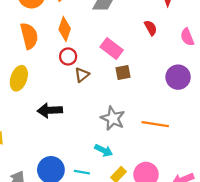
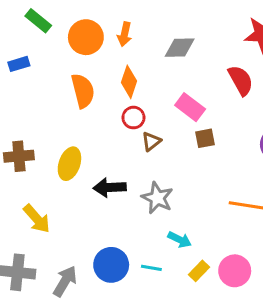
red semicircle: (151, 28) -> (241, 80), size x1.5
yellow ellipse: (19, 78) -> (69, 164), moved
gray star: (113, 118) -> (157, 198), moved

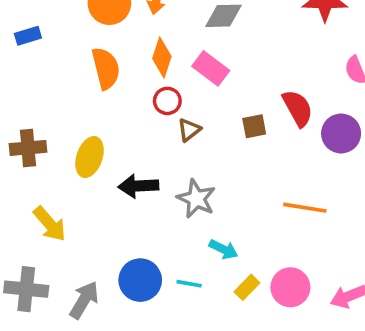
red semicircle: (241, 80) -> (298, 108), moved
pink rectangle: (190, 107) -> (211, 68), moved

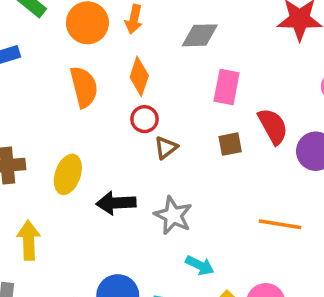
pink rectangle: (211, 68) -> (227, 87), moved, turned 64
yellow arrow: (50, 224) -> (29, 240), turned -141

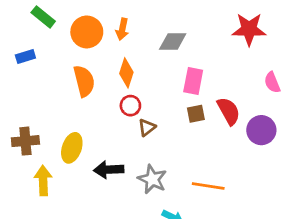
brown square: (230, 144) -> (196, 114), moved
orange line: (280, 224) -> (208, 186), moved
yellow arrow: (29, 240) -> (43, 181), moved

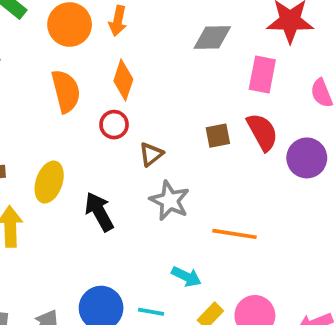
gray diamond: (173, 42) -> (212, 37), moved
pink rectangle: (193, 81) -> (262, 75), moved
red circle: (130, 106) -> (114, 125), moved
black arrow: (109, 170) -> (99, 212), turned 64
gray star: (152, 179) -> (170, 201), moved

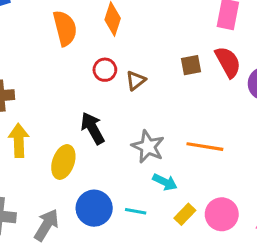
red circle: (114, 125) -> (105, 70), moved
yellow ellipse: (49, 182) -> (63, 162), moved
gray star: (170, 201) -> (148, 147), moved

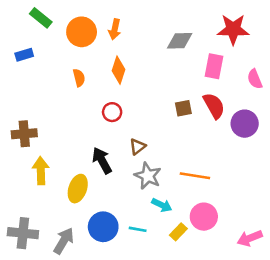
orange semicircle: (65, 28) -> (79, 78), size x0.6
brown triangle: (136, 80) -> (138, 146), moved
pink circle: (222, 214) -> (204, 217), moved

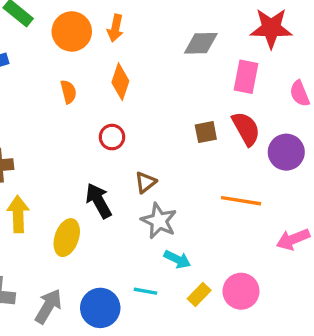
orange line: (195, 176) -> (241, 201), moved
pink circle: (204, 217) -> (241, 291), moved
blue circle: (103, 227) -> (100, 308), moved
pink arrow: (250, 238) -> (293, 239), moved

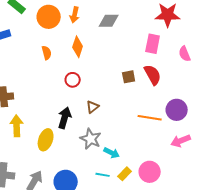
gray diamond: (201, 43) -> (109, 21), moved
purple circle: (286, 152) -> (177, 110), moved
black arrow: (99, 201) -> (65, 118), turned 45
gray star: (159, 221) -> (91, 139), moved
cyan line: (145, 291) -> (103, 175), moved

